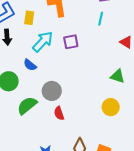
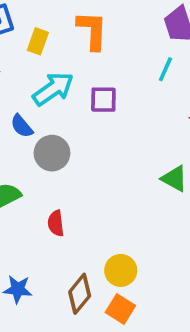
gray circle: (52, 91) -> (52, 153), moved
yellow circle: (111, 107) -> (121, 270), moved

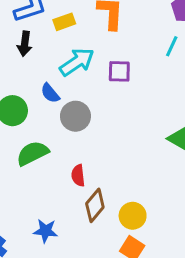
yellow rectangle: (38, 41) -> (64, 22), turned 50
brown diamond: (80, 294) -> (95, 205), moved

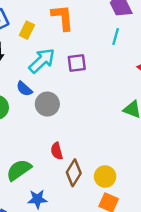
yellow rectangle: (64, 22) -> (27, 30), turned -35
green semicircle: (32, 153) -> (19, 170), moved

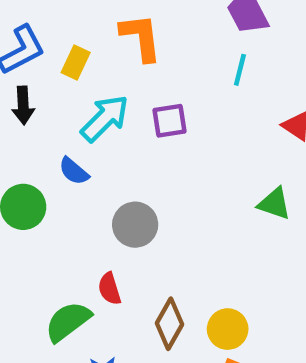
gray circle: (47, 104) -> (135, 225), moved
red semicircle: (57, 151) -> (110, 289), moved

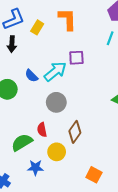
cyan arrow: (105, 118) -> (55, 71), moved
brown diamond: (170, 324) -> (75, 132), moved
yellow circle: (228, 329) -> (57, 152), moved

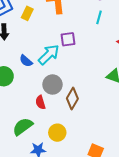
red semicircle: (42, 130) -> (40, 102), moved
brown diamond: (75, 132) -> (72, 98), moved

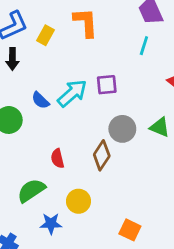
purple square: (68, 39) -> (107, 85), moved
gray circle: (52, 85) -> (122, 129), moved

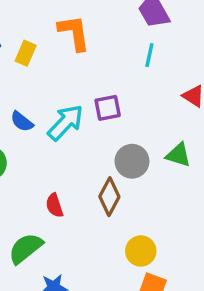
blue semicircle: (40, 100) -> (22, 122), moved
yellow circle: (79, 201) -> (141, 251), moved

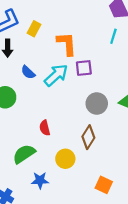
orange L-shape: (74, 33) -> (67, 44), moved
brown diamond: (109, 197) -> (88, 137), moved
yellow circle: (141, 251) -> (65, 159), moved

